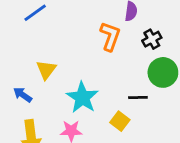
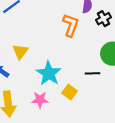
black cross: (152, 39) -> (104, 19), moved
yellow square: (120, 121) -> (70, 92), moved

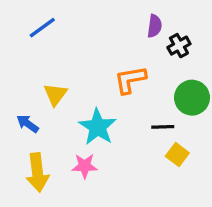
orange L-shape: (71, 25) -> (130, 80), moved, turned -120
yellow square: (70, 92) -> (177, 155), moved

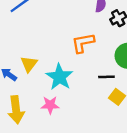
yellow triangle: (55, 94) -> (29, 64), moved

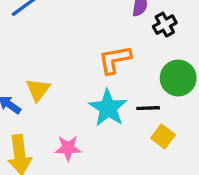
cyan star: (59, 77) -> (108, 108), moved

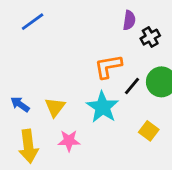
yellow triangle: (38, 90) -> (55, 107), moved
black line: (148, 108) -> (132, 86), moved, turned -48

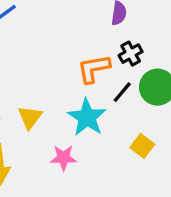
black cross: (150, 37) -> (131, 54), moved
pink star: (69, 141) -> (63, 158), moved

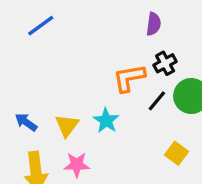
cyan star: (87, 117) -> (106, 121), moved, size x0.7
pink star: (63, 158) -> (77, 165), moved

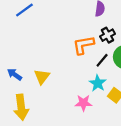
cyan star: (106, 121) -> (98, 83), moved
pink star: (77, 165) -> (83, 103), moved

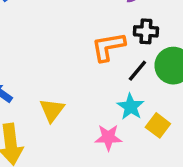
black cross: (108, 35) -> (146, 31), turned 32
yellow triangle: (42, 77) -> (52, 110), moved

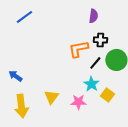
yellow triangle: (52, 110) -> (51, 97), moved

